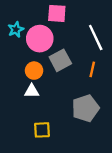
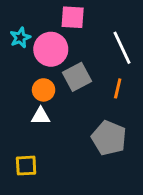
gray pentagon: (85, 108) -> (109, 138), turned -30
yellow square: (42, 130) -> (26, 166), moved

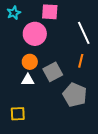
cyan star: (20, 38) -> (14, 13), moved
gray square: (77, 77) -> (53, 72), moved

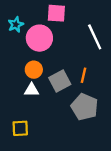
cyan star: (14, 13) -> (16, 25), moved
orange line: (81, 61) -> (83, 75), moved

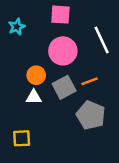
pink circle: (39, 38) -> (63, 51), moved
orange line: (83, 75) -> (90, 81), turned 56

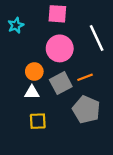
yellow square: (22, 138) -> (38, 121), moved

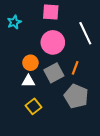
orange line: (85, 77) -> (75, 68), turned -48
yellow square: (38, 121) -> (34, 106), turned -35

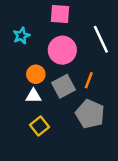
cyan star: (14, 22) -> (21, 36), moved

